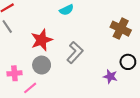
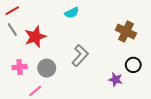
red star: (42, 40) -> (35, 37), moved
pink cross: (14, 73) -> (20, 67), moved

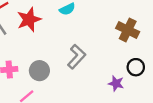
red star: (35, 37) -> (29, 20), moved

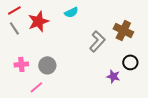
gray L-shape: (77, 57) -> (97, 41), moved

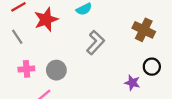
gray line: (14, 28) -> (17, 37), moved
gray L-shape: (97, 41) -> (95, 42), moved

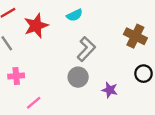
gray circle: (56, 70) -> (78, 77), moved
purple star: (132, 83) -> (110, 90), moved

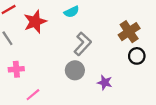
brown cross: (135, 36) -> (129, 32), turned 30
black circle: (144, 74) -> (137, 56), moved

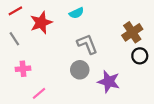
gray L-shape: (83, 44) -> (87, 44), turned -65
purple star: (105, 82) -> (109, 82), size x1.5

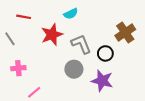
red line: (15, 11) -> (24, 17), moved, turned 40
red star: (41, 23) -> (52, 35), moved
black circle: (140, 56) -> (105, 53), moved

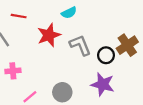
brown cross: (125, 32) -> (127, 45), moved
gray circle: (74, 69) -> (62, 92), moved

